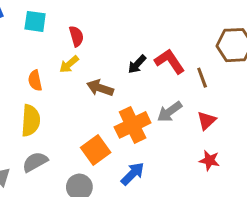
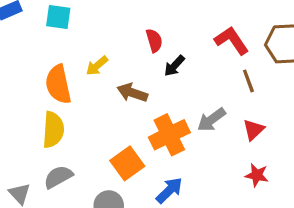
red semicircle: (76, 36) -> (154, 41), moved
red L-shape: (170, 61) -> (232, 41), moved
orange semicircle: (35, 81) -> (58, 84), size x1.6

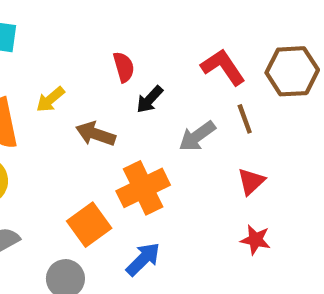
gray arrow: (211, 120) -> (197, 136), moved

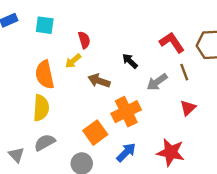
red semicircle: (124, 67) -> (84, 40), moved
black arrow: (150, 99) -> (130, 61), turned 91
red star: (255, 240) -> (171, 152), moved, size x1.6

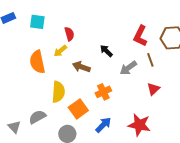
red L-shape: (172, 42) -> (140, 36), turned -120
yellow semicircle: (41, 108) -> (58, 92), moved
orange cross: (126, 112) -> (103, 92), size x0.7

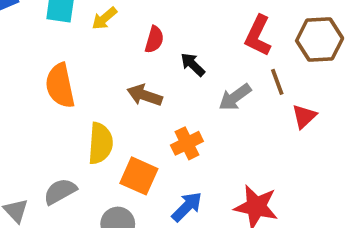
red semicircle: (69, 34) -> (154, 40), moved, turned 32
yellow arrow: (60, 51) -> (104, 18), moved
red triangle: (153, 89) -> (304, 116), moved
orange square: (78, 109) -> (139, 176), turned -30

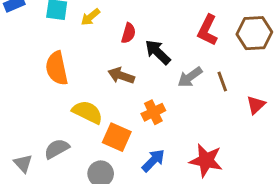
black arrow: (193, 65) -> (158, 52), size x1.4
brown line: (277, 82) -> (222, 81), moved
red triangle: (304, 116) -> (256, 105), moved
yellow semicircle: (100, 143) -> (87, 112), turned -68

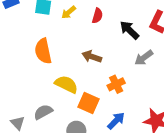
red semicircle: (128, 33) -> (97, 16), moved
black arrow: (158, 52) -> (129, 30), moved

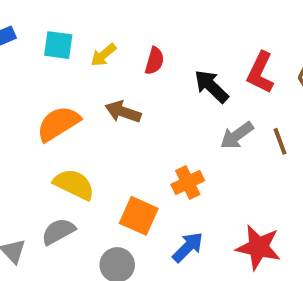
orange semicircle: (43, 51) -> (58, 124), turned 70
brown arrow: (92, 57) -> (123, 112), moved
yellow semicircle: (66, 84) -> (74, 184), moved

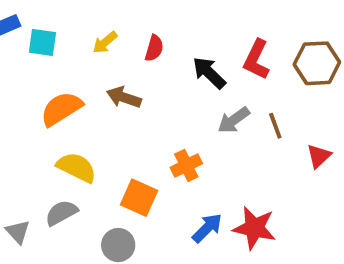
cyan square: (58, 45) -> (42, 42), moved
blue arrow: (188, 247) -> (207, 228), moved

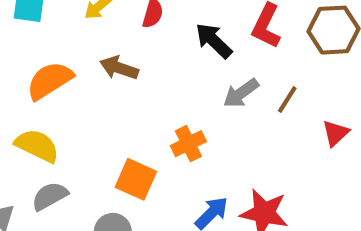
brown line: (275, 126) -> (287, 99), turned 52
yellow semicircle: (77, 167) -> (37, 146), moved

